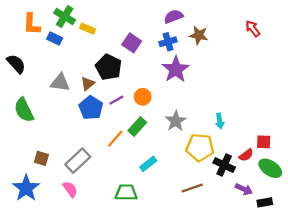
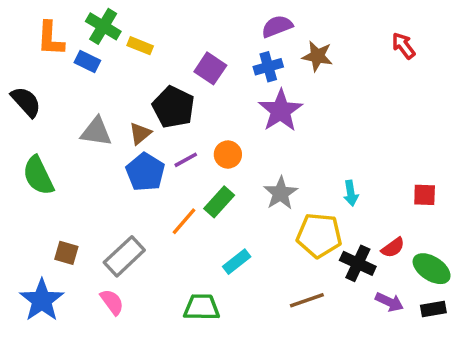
red square: (264, 142) -> (425, 195), moved
black rectangle: (265, 202) -> (433, 309), moved

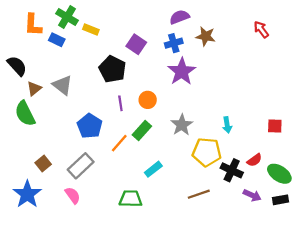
gray triangle: (96, 132) -> (62, 85), turned 30
brown triangle: (140, 133) -> (34, 89), moved
purple line: (186, 160) -> (120, 103), turned -70
blue pentagon: (145, 172) -> (90, 126), moved
brown square: (66, 253) -> (43, 163), turned 35

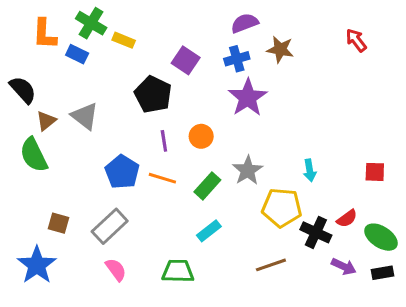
green rectangle: (142, 131) -> (207, 186), moved
orange line: (119, 143) -> (162, 178), moved, turned 66
brown square: (43, 163) -> (58, 223), turned -35
pink semicircle: (73, 195) -> (116, 270), moved

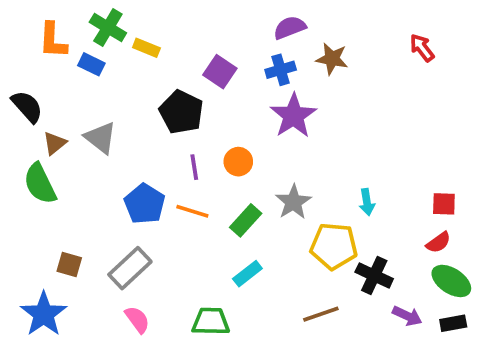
red semicircle: (347, 218) -> (438, 242), moved

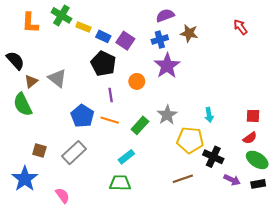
blue rectangle: (91, 64) -> (103, 36), moved
orange circle: (238, 162) -> (137, 81), moved
cyan rectangle: (247, 274) -> (126, 157), moved
pink semicircle: (137, 320) -> (62, 196), moved

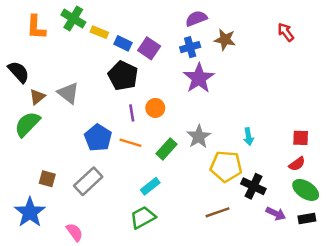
orange circle: (137, 81) -> (155, 108), moved
green semicircle: (23, 104) -> (27, 124), turned 70
green trapezoid: (120, 183) -> (143, 217), turned -30

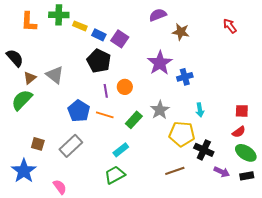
green cross: (73, 19) -> (59, 15), turned -30
blue cross: (190, 47) -> (185, 77), moved

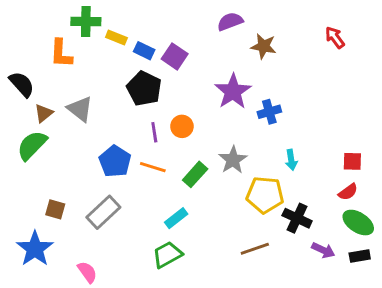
orange L-shape: (29, 22) -> (61, 54), moved

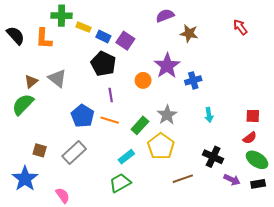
black semicircle: (22, 84) -> (16, 35), moved
orange circle: (182, 126) -> (143, 80), moved
yellow pentagon: (265, 195) -> (161, 146), moved, turned 30

